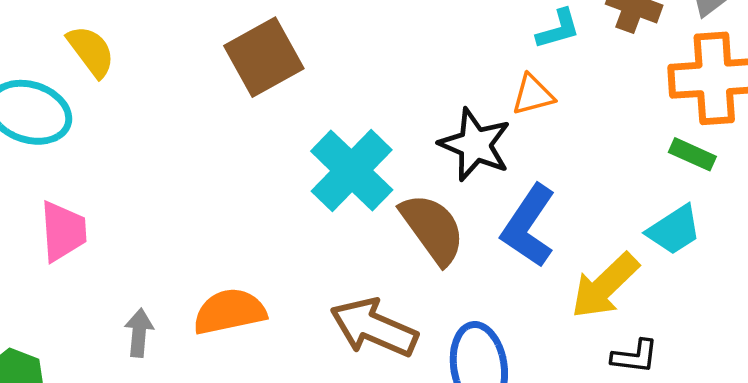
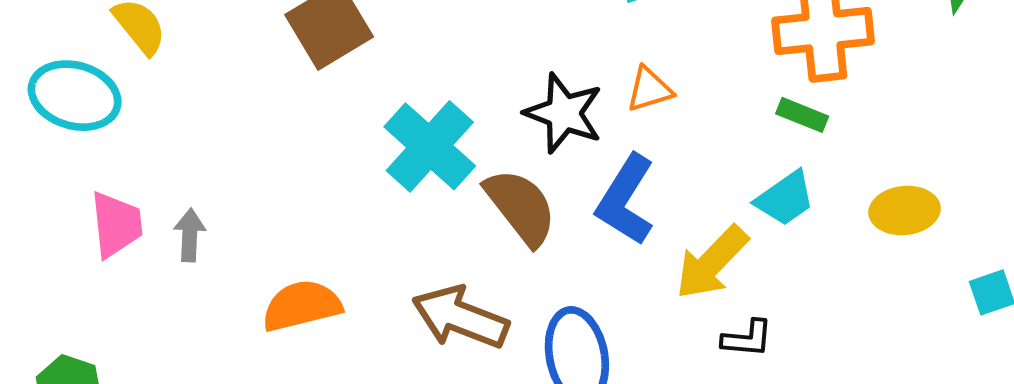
orange triangle: (533, 95) -> (649, 89), moved
gray arrow: (139, 333) -> (190, 235), moved

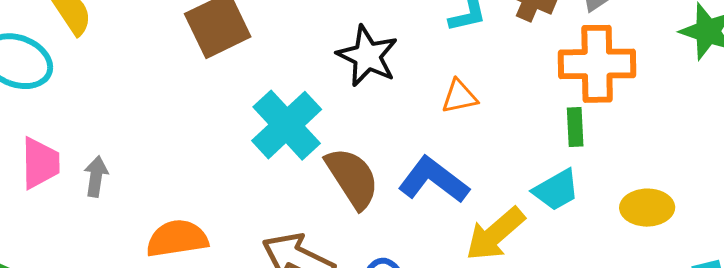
black star: (564, 113) -> (367, 56), moved
green rectangle: (802, 115) -> (575, 127), turned 60
blue L-shape: (626, 200) -> (434, 180), turned 90

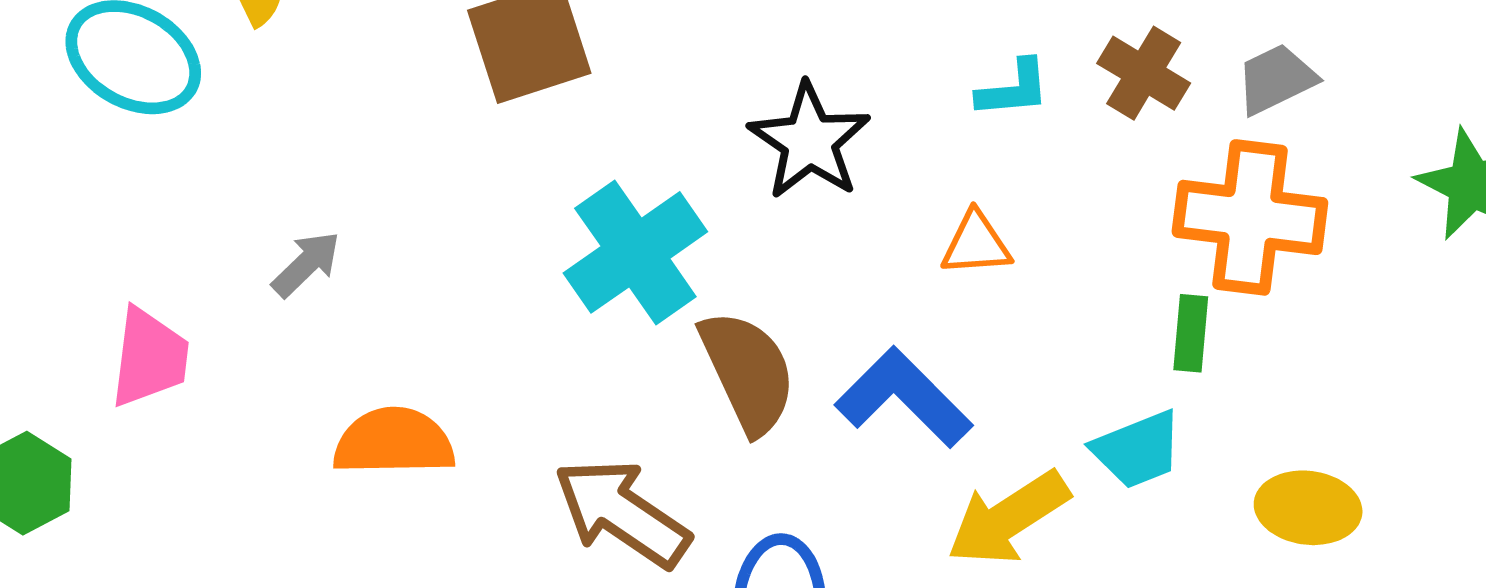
pink trapezoid: (40, 163) -> (149, 358), moved
gray arrow: (96, 176) -> (306, 264), moved, turned 30

